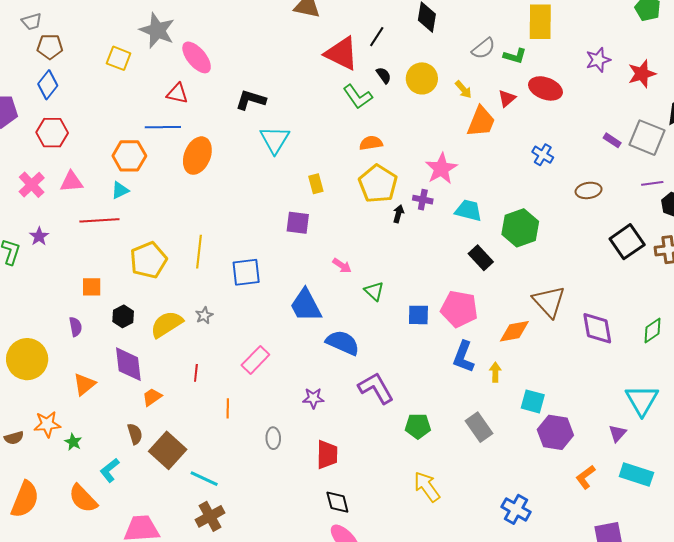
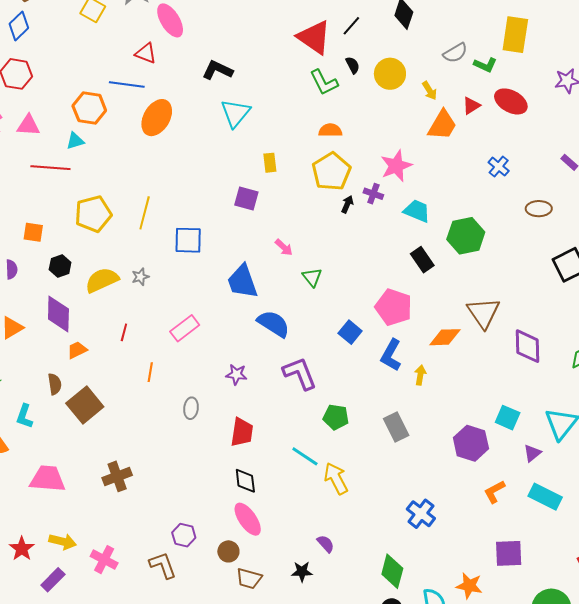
blue square: (418, 315) -> (350, 332), moved, turned 30
cyan square: (533, 401) -> (508, 418), moved
cyan L-shape: (110, 470) -> (24, 416), turned -40
cyan line: (204, 479) -> (305, 456), moved

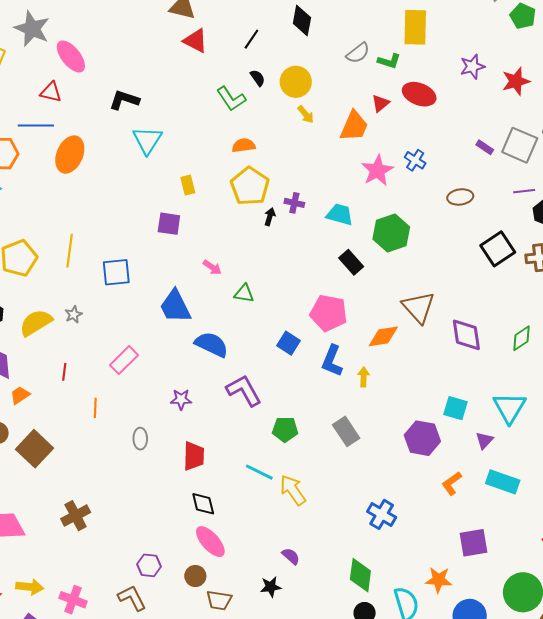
red triangle: (314, 37) -> (195, 41), moved, size x0.7
yellow arrow: (430, 91) -> (306, 115), moved
pink star: (396, 166) -> (377, 170), moved
green triangle: (312, 277) -> (244, 293), turned -35

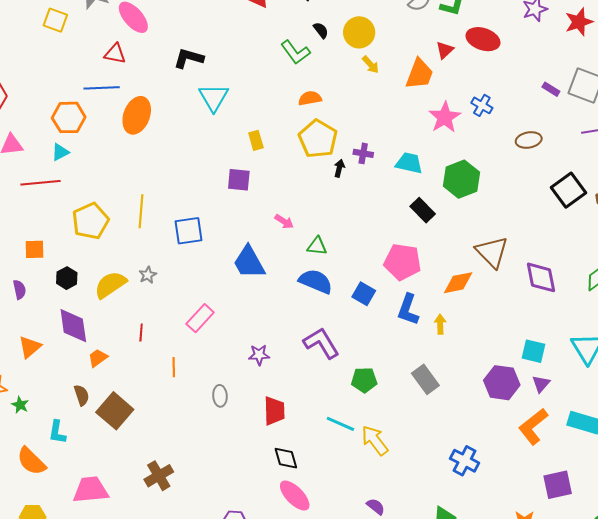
blue semicircle: (211, 344) -> (316, 281), moved
purple triangle: (484, 440) -> (541, 384), moved
orange L-shape: (452, 483) -> (533, 426), size x1.5

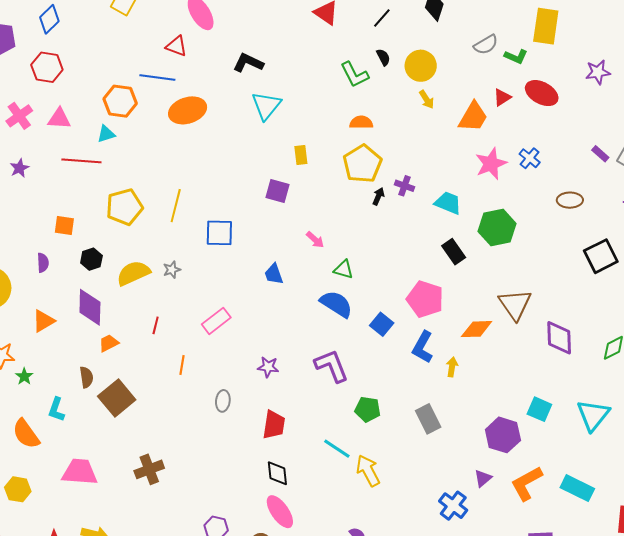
orange ellipse: (137, 115) -> (188, 110), turned 42
blue trapezoid: (249, 262) -> (274, 274), size x0.6
purple triangle: (541, 384) -> (483, 478), moved

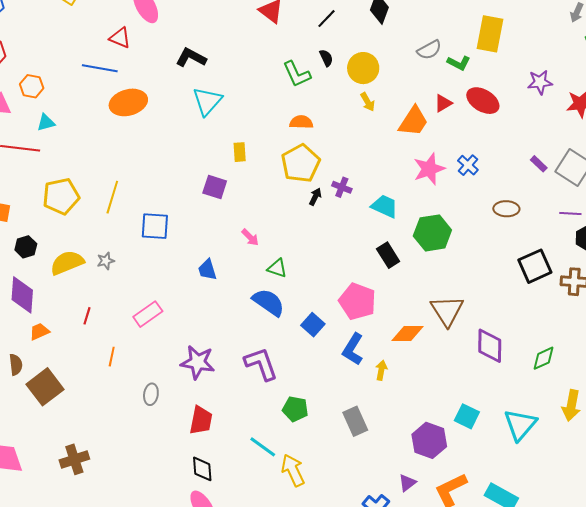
orange hexagon: (120, 101) -> (32, 86), moved, size x0.7
purple star: (268, 367) -> (198, 362), size x1.6

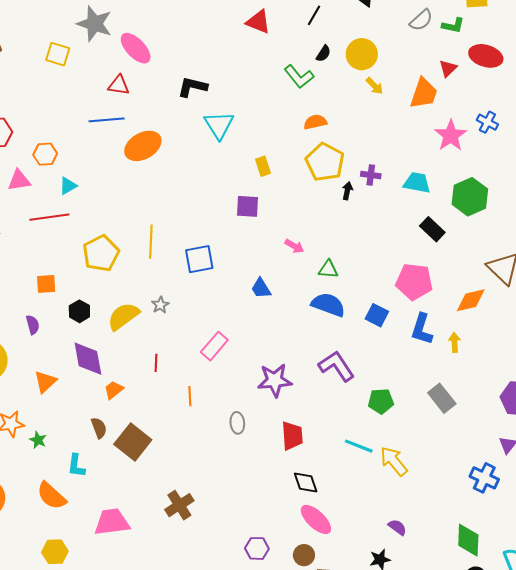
black semicircle: (326, 58) -> (323, 54), turned 72

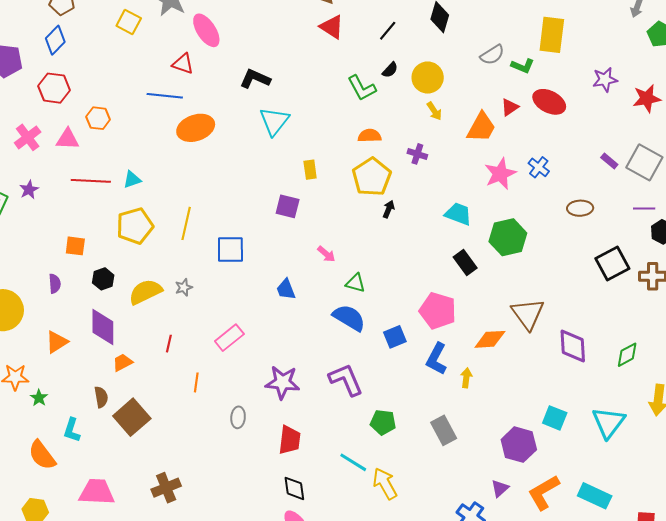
purple cross: (371, 175) -> (417, 154), moved
cyan triangle: (68, 186) -> (132, 180), moved
blue square: (377, 315) -> (395, 337), turned 30

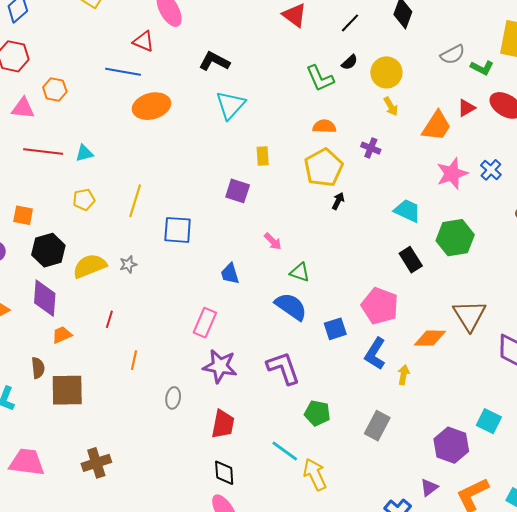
yellow pentagon: (135, 226) -> (84, 200), size x0.6
black hexagon: (103, 279) -> (48, 250), size x1.5
pink rectangle: (229, 338) -> (205, 323), moved, turned -32
brown square: (132, 417) -> (67, 390), turned 36
gray rectangle: (444, 430) -> (377, 426), turned 52

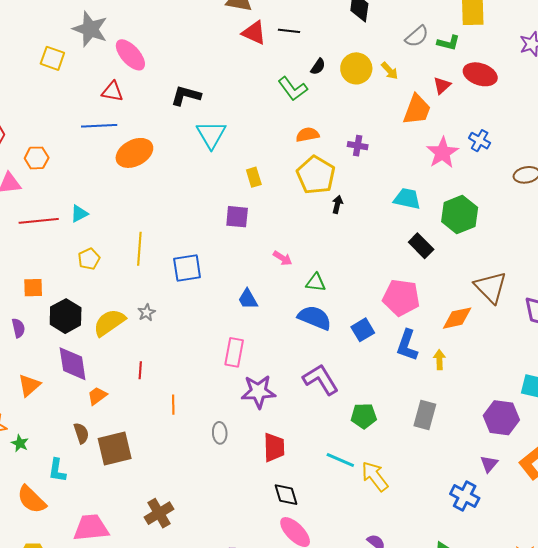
black line: (350, 23) -> (289, 31), moved, turned 65
yellow arrow: (391, 106) -> (390, 71), moved

